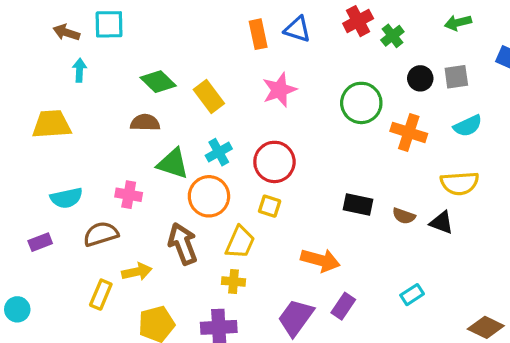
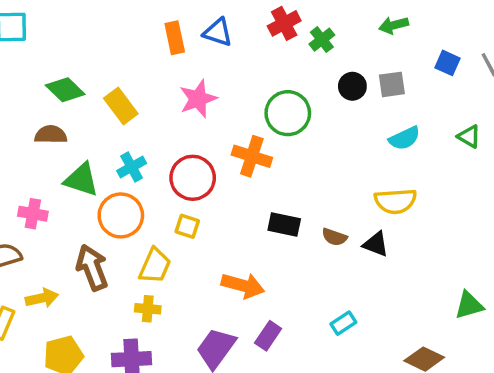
orange cross: (409, 132) -> (252, 156), moved

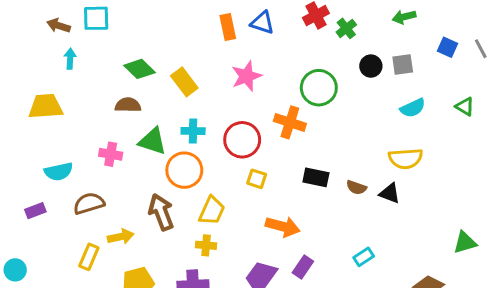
cyan cross: (132, 167) -> (193, 131), turned 30
pink cross: (33, 214) -> (111, 154), moved
yellow square: (187, 226) -> (257, 179), moved

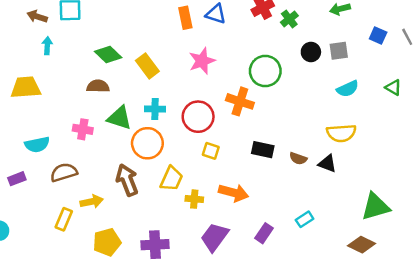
green triangle: (465, 242) -> (376, 207), moved, size x1.4
yellow cross: (206, 245) -> (194, 199), moved
purple rectangle: (303, 267) -> (264, 233), moved

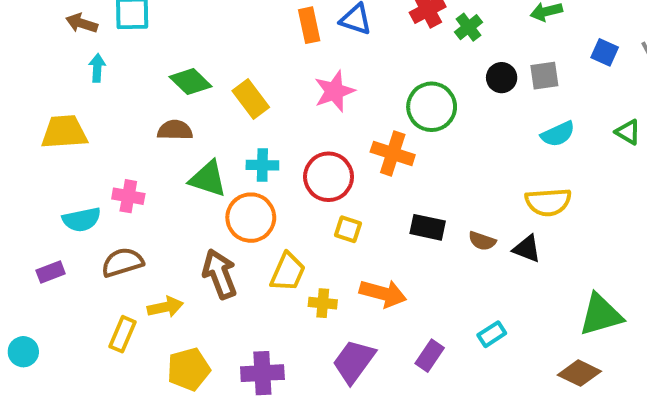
pink cross: (83, 129) -> (128, 196), moved

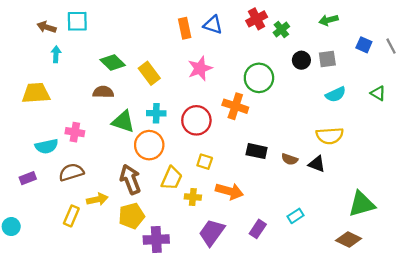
yellow square: (348, 229) -> (205, 162), moved
yellow pentagon: (189, 369) -> (132, 216), moved

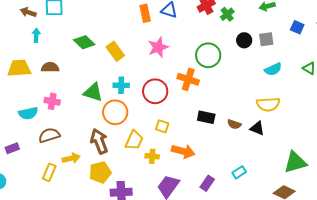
brown semicircle: (103, 92) -> (50, 67), moved
purple rectangle: (28, 178) -> (12, 148), moved

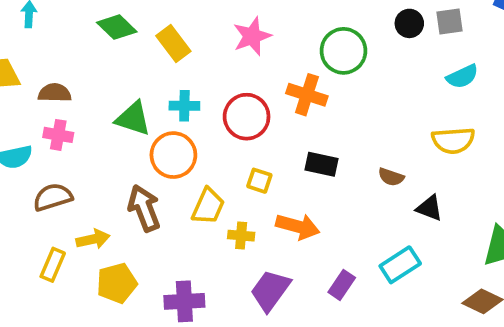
brown semicircle: (50, 67) -> (55, 93), moved
black rectangle: (206, 117) -> (322, 164), moved
black triangle: (257, 128) -> (429, 208), moved
yellow pentagon: (100, 172) -> (117, 283), moved
cyan rectangle: (239, 172) -> (400, 265), size x1.5

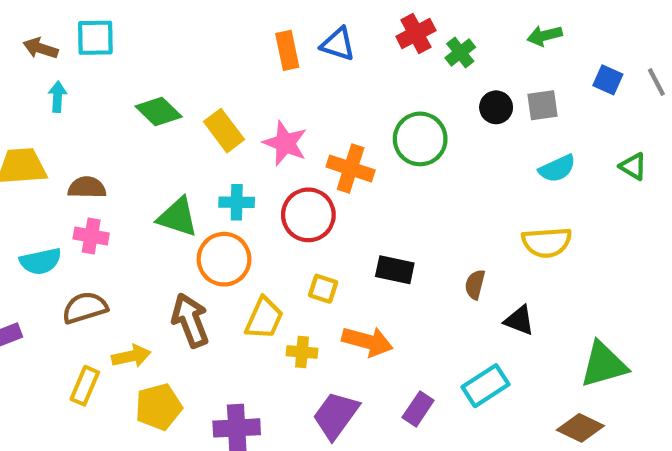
pink star: (252, 36) -> (285, 143), moved, turned -30
orange cross: (307, 95) -> (351, 168), moved
brown semicircle: (391, 177) -> (475, 284), turned 85

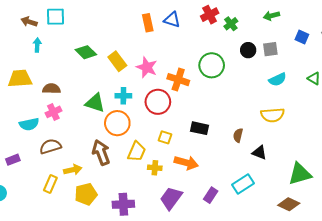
pink cross: (91, 236) -> (53, 112), turned -35

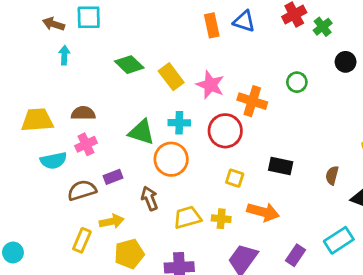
green circle: (212, 65) -> (297, 82), size x0.6
yellow trapezoid: (20, 79) -> (37, 120), moved
yellow trapezoid: (137, 152) -> (187, 217), moved, turned -130
brown arrow: (101, 153) -> (150, 198), size x0.7
purple rectangle: (13, 160) -> (113, 177), moved

